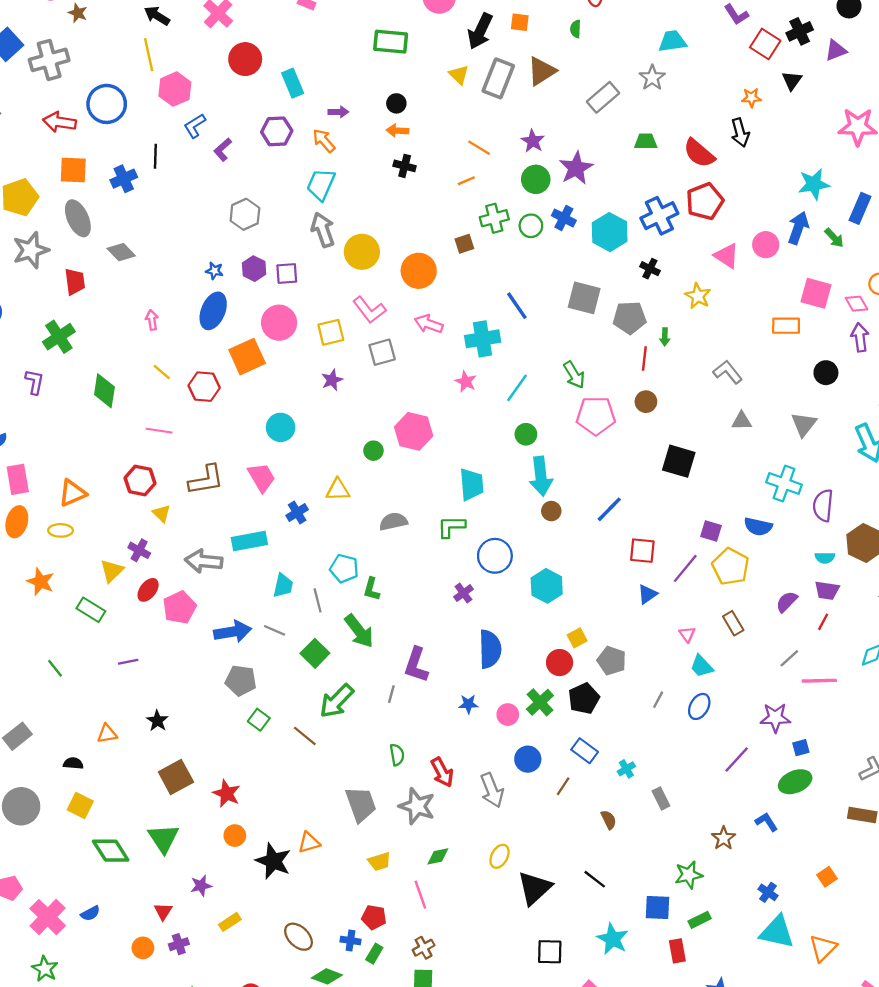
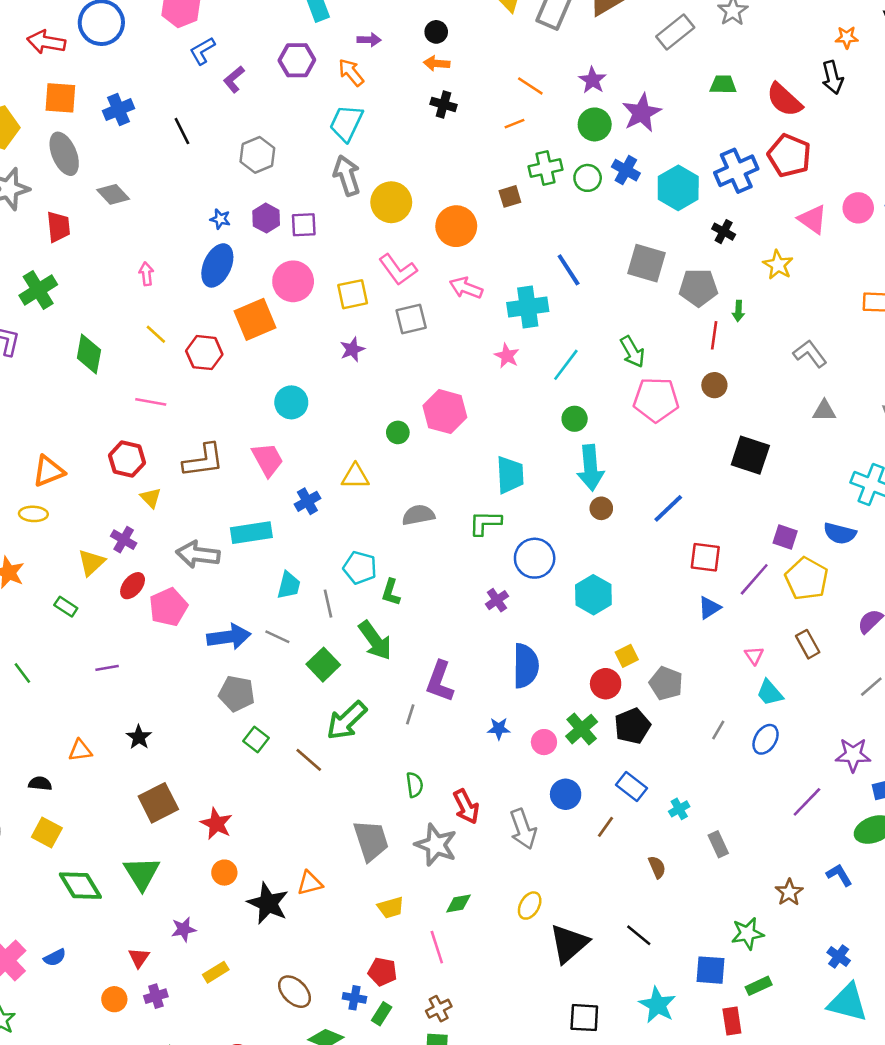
black line: (155, 156) -> (182, 131), moved, turned -30
red pentagon: (705, 201) -> (789, 156), turned -30
green rectangle: (91, 610) -> (66, 607), size x0.7

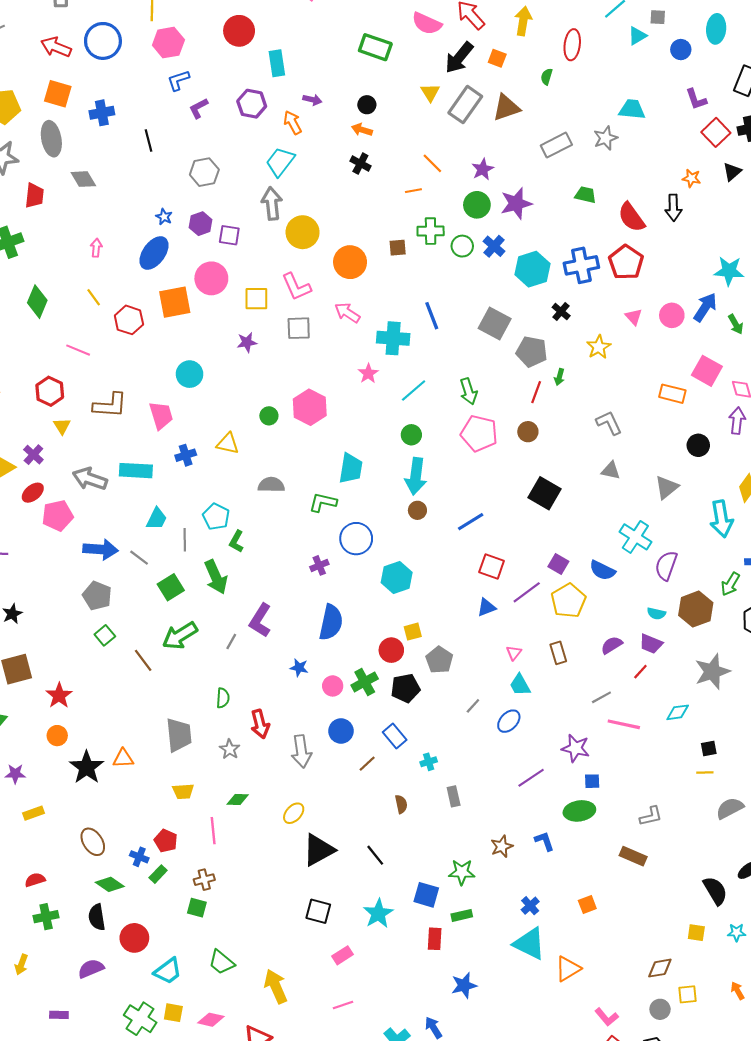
pink triangle: (813, 219) -> (634, 317), size x0.7
gray star: (436, 845) -> (230, 749), size x0.6

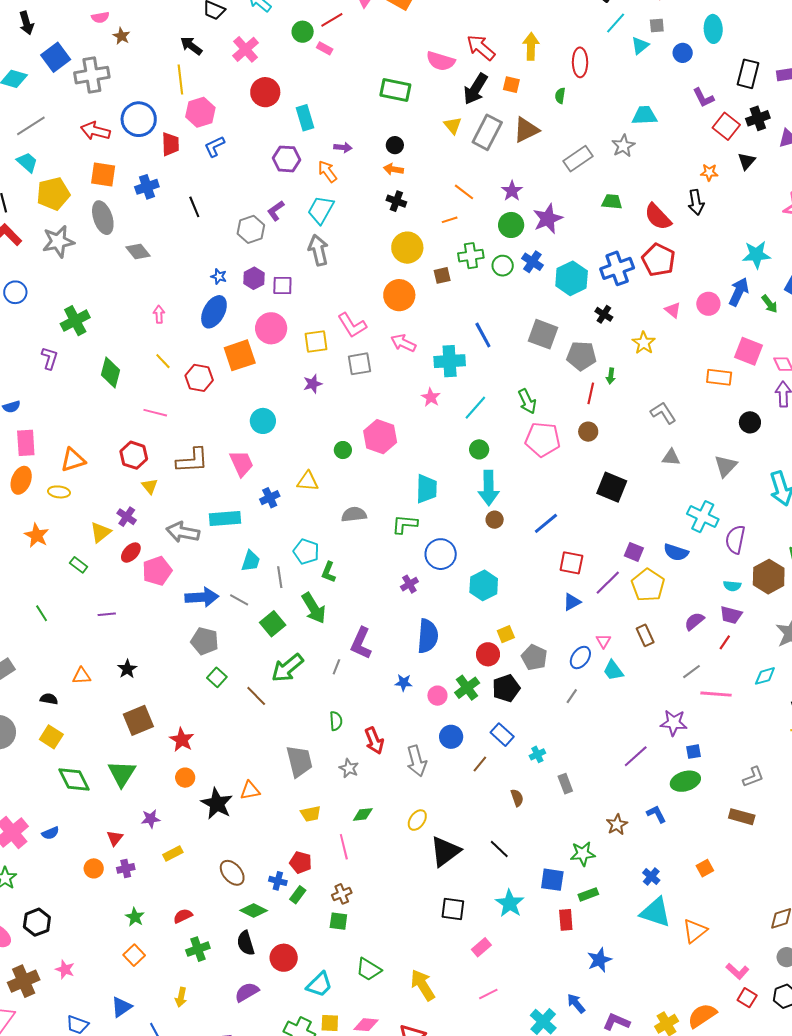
purple L-shape: (198, 108) -> (276, 211), moved
red trapezoid: (34, 196) -> (170, 144), moved
yellow circle: (303, 232) -> (407, 248), moved
blue ellipse: (509, 721) -> (580, 657), moved

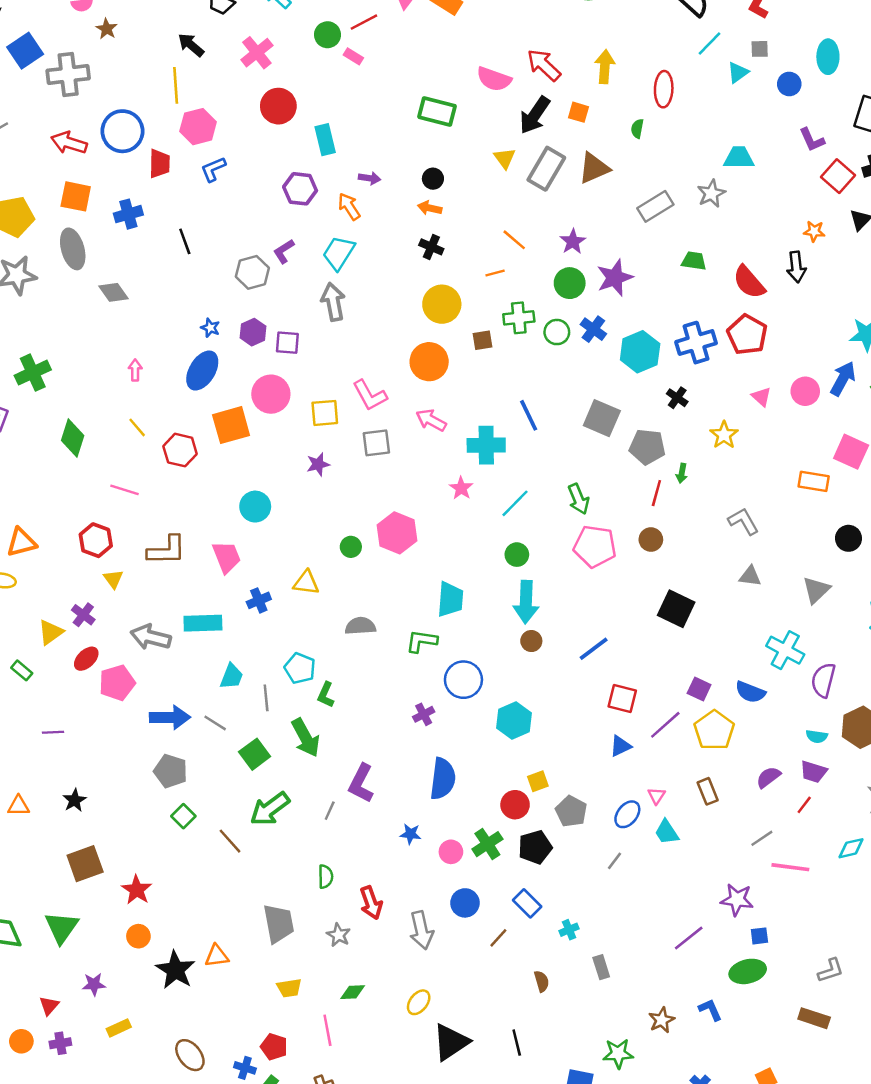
black line: (499, 849) -> (517, 1043), turned 30

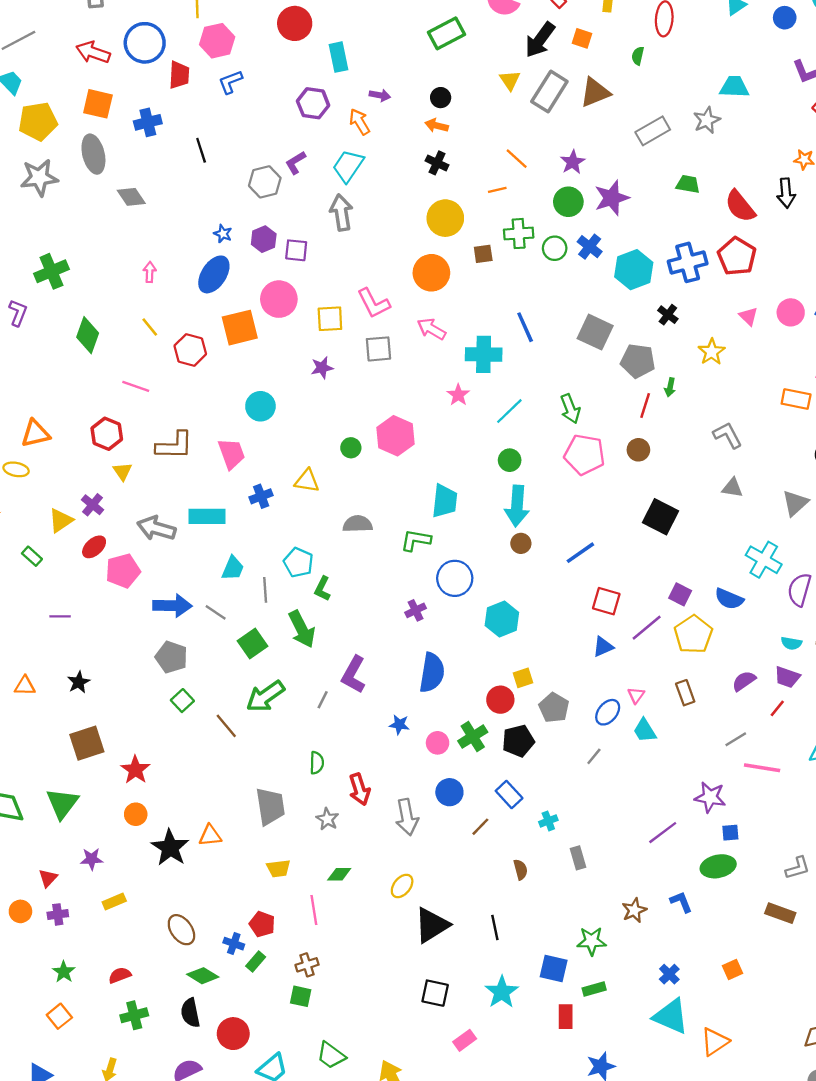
green rectangle: (437, 111) -> (446, 33), turned -44

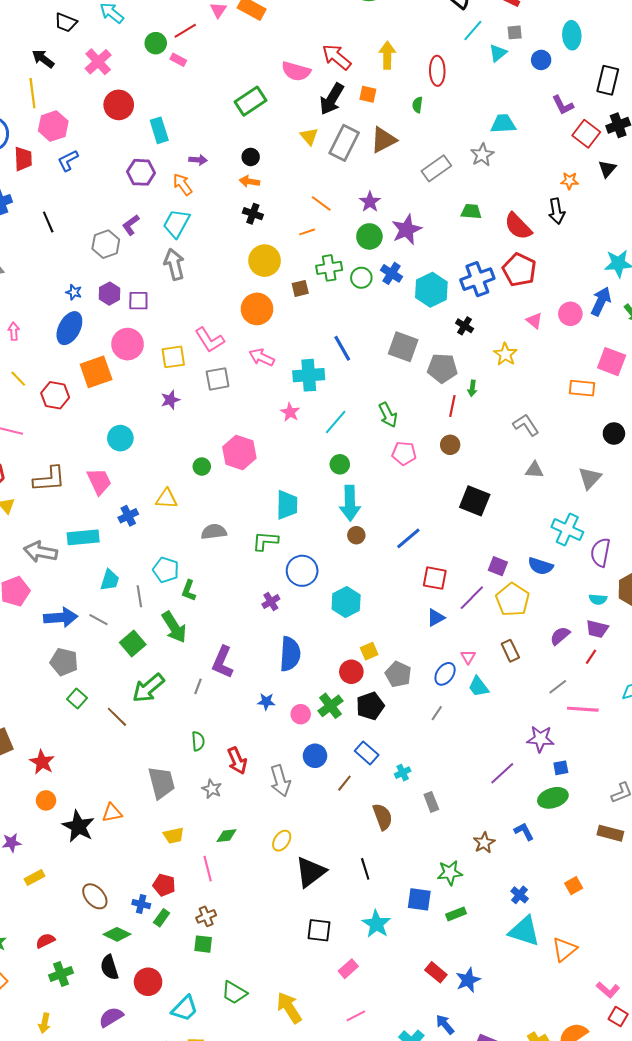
pink pentagon: (585, 455) -> (404, 453), size x0.7
brown semicircle: (520, 870) -> (383, 817), size x1.5
red rectangle: (566, 1017) -> (436, 972), moved, turned -45

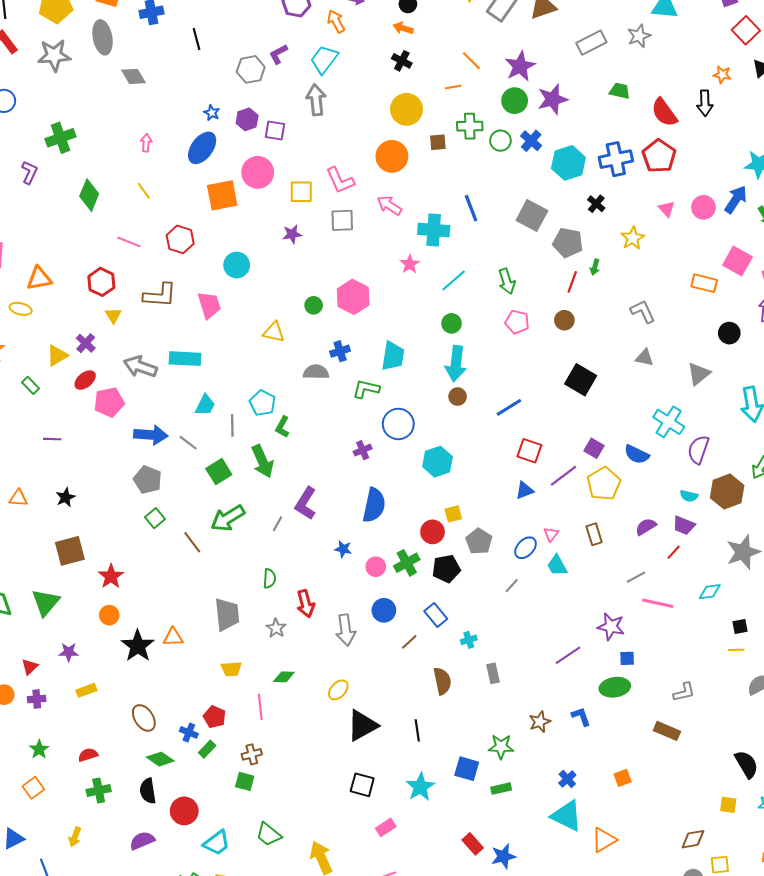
purple star: (370, 202) -> (520, 66), size x1.4
red hexagon: (55, 395) -> (180, 239), moved
blue cross: (128, 516) -> (340, 351), moved

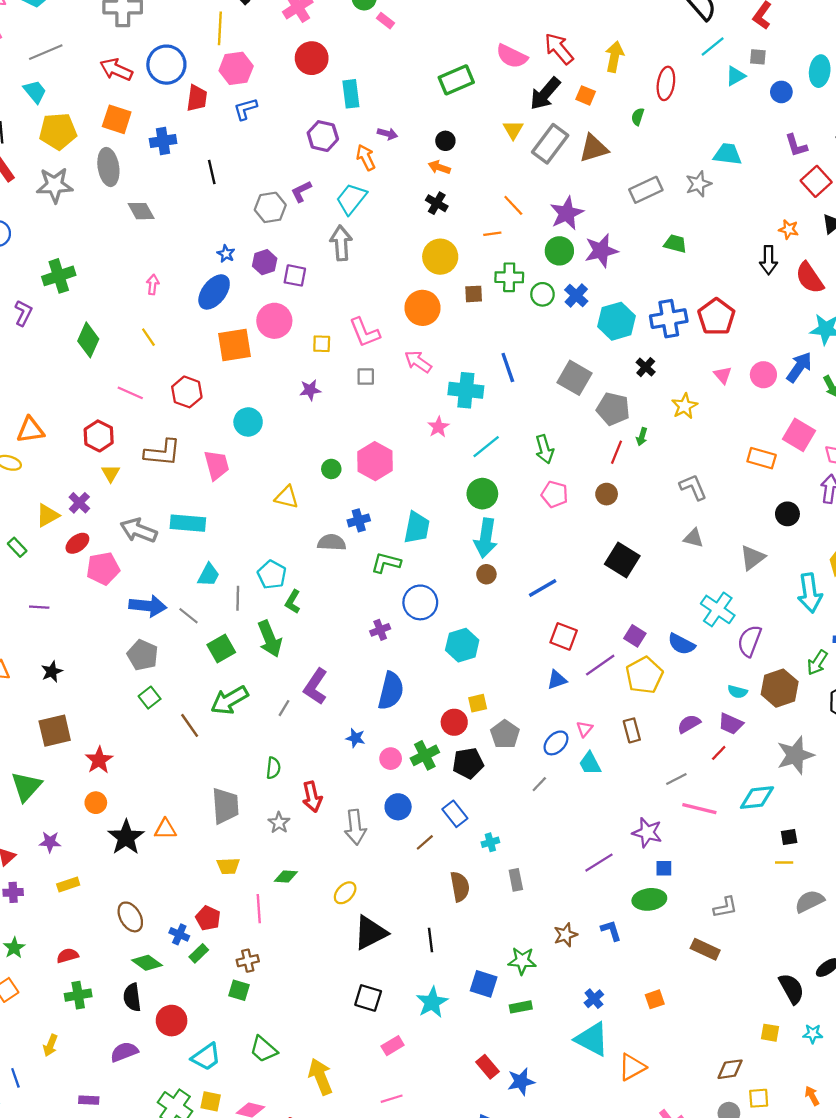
red semicircle: (664, 112) -> (810, 278), moved
yellow square: (301, 192) -> (322, 344), size x0.7
gray square: (342, 220) -> (366, 377), size x0.7
green circle: (452, 323) -> (482, 494), size x1.4
cyan diamond: (710, 592) -> (757, 798), size x1.4

